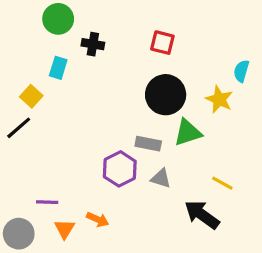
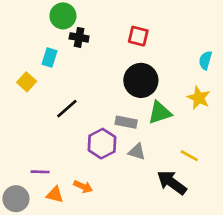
green circle: (58, 19) -> (63, 16), moved
yellow star: (219, 99) -> (199, 98), moved
black line: (19, 128) -> (67, 109), moved
orange triangle: (64, 229) -> (55, 195), turned -48

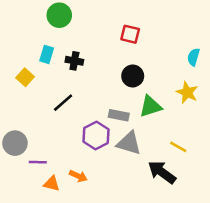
black cross: (79, 37) -> (74, 61), moved
black circle: (141, 80) -> (133, 76), size x0.7
gray triangle: (137, 152) -> (129, 143), size x1.5
gray circle: (16, 199) -> (15, 143), moved

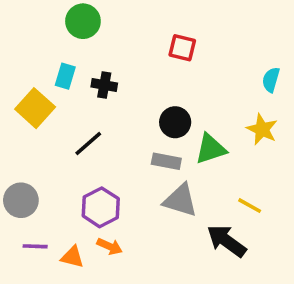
black circle: (133, 76) -> (175, 122), moved
yellow square: (25, 77) -> (35, 108), size x1.5
purple hexagon: (96, 136) -> (101, 207), moved
purple line: (38, 162) -> (35, 246), moved

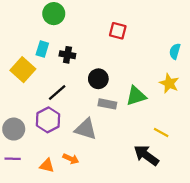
black circle: (175, 122) -> (98, 79), moved
gray triangle: (180, 200) -> (86, 129), moved
purple hexagon: (101, 207) -> (48, 120), moved
purple line: (35, 246) -> (13, 159), moved

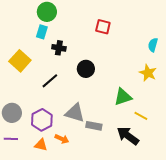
cyan rectangle: (42, 49) -> (42, 32), moved
green triangle: (136, 96) -> (123, 97), moved
gray rectangle: (107, 104) -> (94, 126), moved
purple hexagon: (48, 120) -> (42, 120), moved

